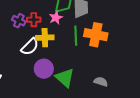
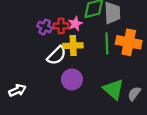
pink star: (56, 18) -> (75, 24), moved
green triangle: (65, 78) -> (113, 89), moved
gray semicircle: (101, 82) -> (134, 94), turned -72

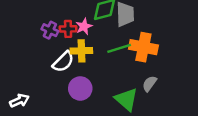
green line: (107, 43) -> (119, 48), turned 75
gray semicircle: (134, 94) -> (150, 84), moved

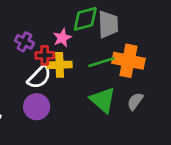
red cross: (68, 29) -> (45, 55), moved
purple circle: (80, 88) -> (37, 107), moved
green triangle: (126, 99) -> (103, 100), moved

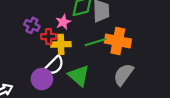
white semicircle: (39, 77) -> (54, 66), moved
green triangle: (103, 100) -> (79, 76), moved
gray semicircle: (135, 101) -> (123, 74), size x1.5

